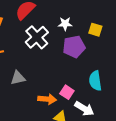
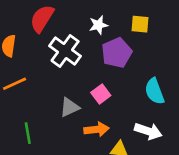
gray triangle: (18, 78) -> (70, 107), moved
pink square: (67, 92) -> (101, 94), moved, turned 32

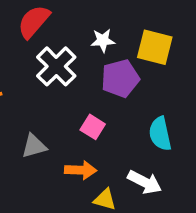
yellow square: (140, 24) -> (155, 47), size x1.5
pink square: (101, 94) -> (93, 127), turned -30
gray triangle: (70, 107) -> (34, 146), moved

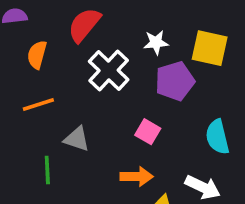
gray triangle: (34, 146) -> (77, 139), moved, turned 36

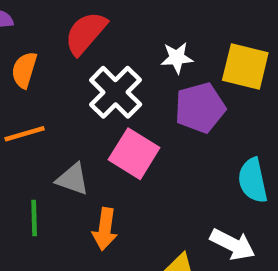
pink square: (148, 132) -> (134, 154), moved, size x1.5
orange arrow: (137, 177) -> (105, 229), moved, turned 96

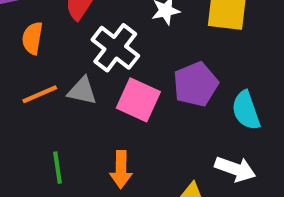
purple pentagon: (200, 108) -> (196, 84), moved
gray triangle: (73, 179) -> (82, 91), moved

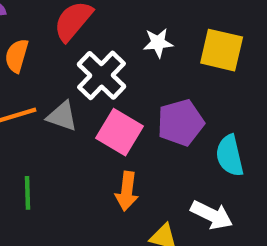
orange arrow: (121, 170) -> (127, 191), moved

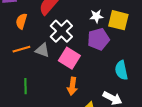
white star: (158, 43) -> (96, 16), moved
purple pentagon: (181, 123) -> (98, 39), moved

